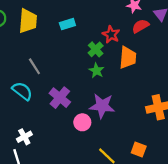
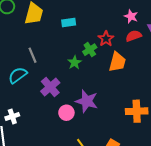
green star: (96, 71) -> (75, 63), moved
cyan semicircle: (22, 91) -> (18, 75), turned -84

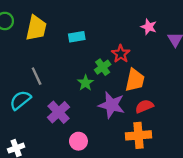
red semicircle: (134, 36) -> (144, 106), moved
purple star: (87, 101) -> (112, 105), moved
orange cross: (137, 111) -> (138, 135), moved

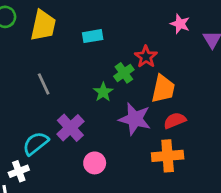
cyan semicircle: (20, 100) -> (36, 143), moved

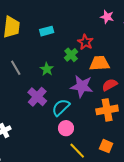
orange trapezoid: (163, 89) -> (100, 63), turned -100
green star: (103, 92) -> (47, 69), moved
cyan semicircle: (36, 143) -> (61, 107), moved
pink circle: (95, 163) -> (66, 128), moved

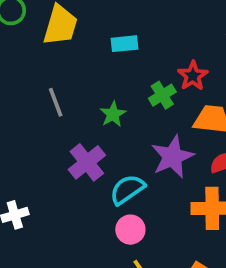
purple star: (82, 86) -> (172, 157), turned 30

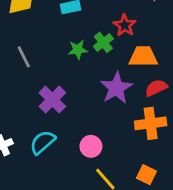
green star: (113, 114) -> (78, 50), moved, turned 30
cyan semicircle: (127, 190) -> (43, 142), moved

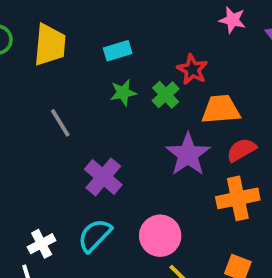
green star: (78, 50) -> (123, 93), moved
pink circle: (91, 146) -> (160, 236), size x1.4

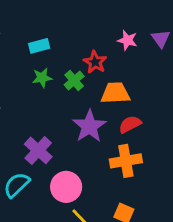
pink star: (232, 20) -> (127, 40), moved
purple cross: (103, 177) -> (38, 150), moved

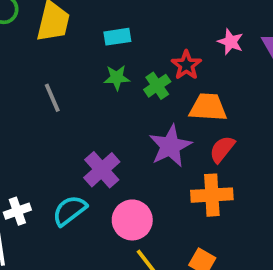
red semicircle: (130, 124) -> (222, 149), turned -30

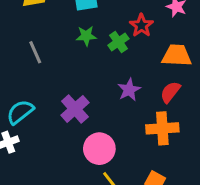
orange trapezoid: (208, 107) -> (177, 55), moved
purple star: (170, 146) -> (129, 90), size x0.7
cyan semicircle: (70, 211) -> (20, 112), moved

